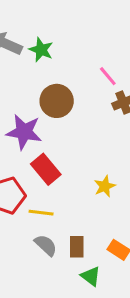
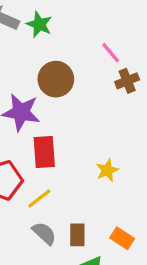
red rectangle: (46, 169) -> (44, 152), turned 36
yellow line: (41, 213) -> (39, 198), turned -45

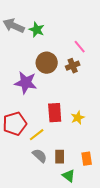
brown cross: (127, 81) -> (73, 66), moved
red rectangle: (44, 152) -> (55, 113), moved
orange rectangle: (122, 238) -> (87, 159), turned 48

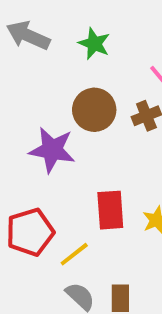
green star: (37, 30) -> (94, 44), moved

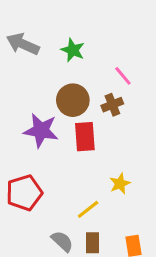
red rectangle: (110, 210) -> (85, 137), moved
yellow line: (74, 254) -> (88, 209), moved

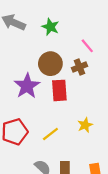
purple star: (41, 131) -> (27, 86), turned 30
yellow line: (88, 209) -> (50, 134), moved

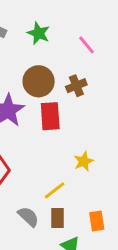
pink line: (87, 46) -> (87, 45), moved
yellow line: (50, 134) -> (55, 190), moved

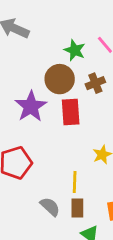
green star: (39, 33) -> (75, 50), moved
yellow line: (55, 190) -> (75, 182), turned -50

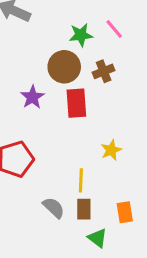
green star: (75, 50) -> (81, 35), turned -30
purple star: (31, 107) -> (32, 97), size x0.7

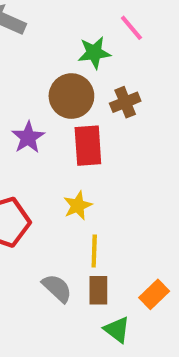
pink line: (114, 29) -> (131, 28), moved
yellow star: (111, 150) -> (78, 206), moved
orange rectangle: (125, 212) -> (154, 294), turned 55

